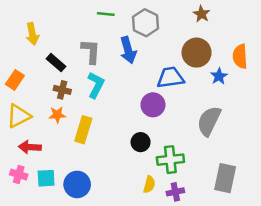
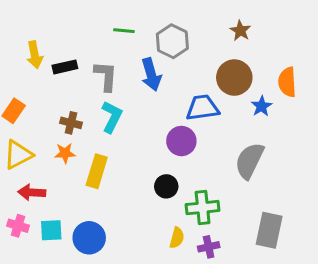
black rectangle: (56, 63) -> (65, 67), moved, turned -54

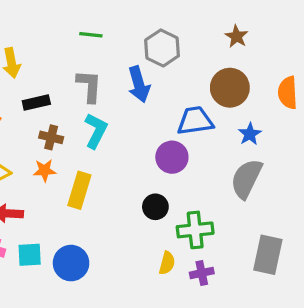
green line: (124, 31) -> (91, 35), moved
black rectangle: (65, 67) -> (36, 103), moved
blue star: (262, 106) -> (250, 134), moved

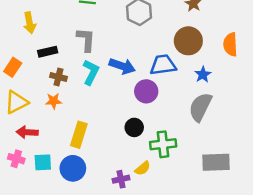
blue arrow: (139, 84) -> (122, 66), moved, turned -55
yellow rectangle: (79, 190) -> (79, 135), moved
gray rectangle: (268, 255) -> (216, 162), turned 76
yellow semicircle: (167, 263) -> (143, 168), turned 35
purple cross: (202, 273) -> (121, 179), moved

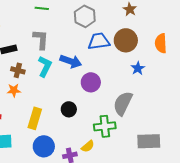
blue trapezoid: (163, 65) -> (99, 41), moved
gray semicircle: (200, 107) -> (123, 103), moved
black circle: (134, 127) -> (69, 109), moved
blue circle: (73, 168) -> (44, 146), moved

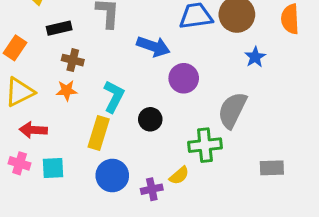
cyan L-shape: (45, 66) -> (114, 97), moved
gray rectangle: (149, 141) -> (272, 168), size x0.7

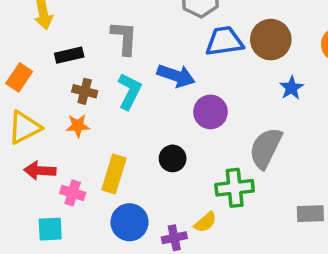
cyan L-shape: (114, 97) -> (129, 91), moved
pink cross: (20, 163) -> (73, 193), moved
cyan square: (53, 168) -> (50, 229), moved

